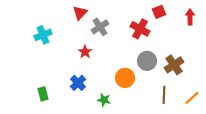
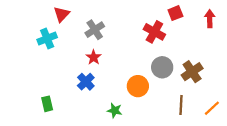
red triangle: (80, 13) -> (62, 14), moved
gray cross: (100, 27) -> (95, 30), moved
blue cross: (78, 83) -> (86, 82), moved

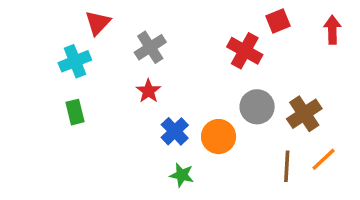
blue cross: (86, 82) -> (175, 131), moved
green rectangle: (47, 104) -> (75, 112), moved
orange line: (212, 108) -> (324, 159), moved

